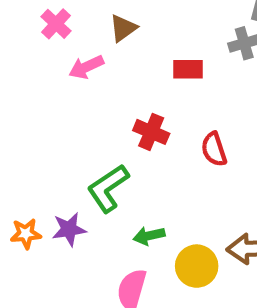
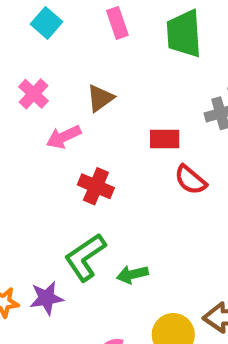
red cross: (151, 132) -> (96, 186), moved
red semicircle: (214, 149) -> (190, 180), moved, turned -32
green arrow: (149, 236) -> (132, 274), moved

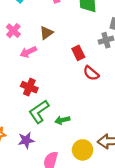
red rectangle: (165, 139) -> (78, 53), turned 64
red cross: (96, 186) -> (29, 87), moved
purple star: (46, 298) -> (26, 140), moved

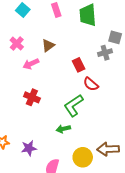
green L-shape: (39, 112) -> (74, 105), moved

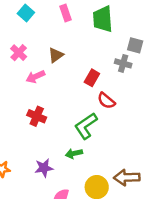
gray cross: (105, 53) -> (123, 63), turned 32
red rectangle: (79, 65) -> (92, 78), turned 56
purple star: (29, 148) -> (44, 168), moved

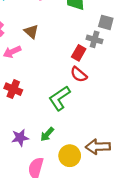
brown triangle: (56, 55) -> (31, 31), turned -42
red rectangle: (92, 78) -> (79, 53), moved
green arrow: (74, 153) -> (47, 134), moved, turned -35

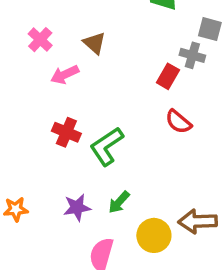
red semicircle: (79, 74) -> (178, 122), moved
green L-shape: (60, 98) -> (107, 146), moved

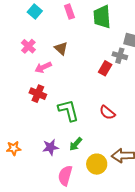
red semicircle: (178, 122) -> (107, 112), moved
red cross: (66, 132) -> (38, 94), moved
green L-shape: (107, 146) -> (68, 110), turned 110

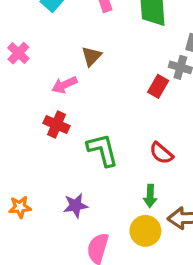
pink cross: (28, 46) -> (18, 53), moved
brown triangle: (61, 48) -> (91, 56), turned 32
green arrow: (76, 144) -> (150, 196), moved, turned -40

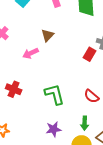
red cross: (56, 125) -> (14, 89), moved
purple star: (76, 205) -> (54, 129), moved

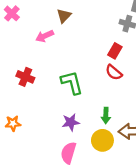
red rectangle: (90, 54) -> (115, 51), moved
red semicircle: (92, 96) -> (114, 72), moved

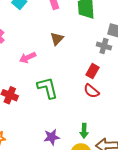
brown triangle: (64, 16) -> (57, 39), moved
green L-shape: (72, 83) -> (47, 88), moved

